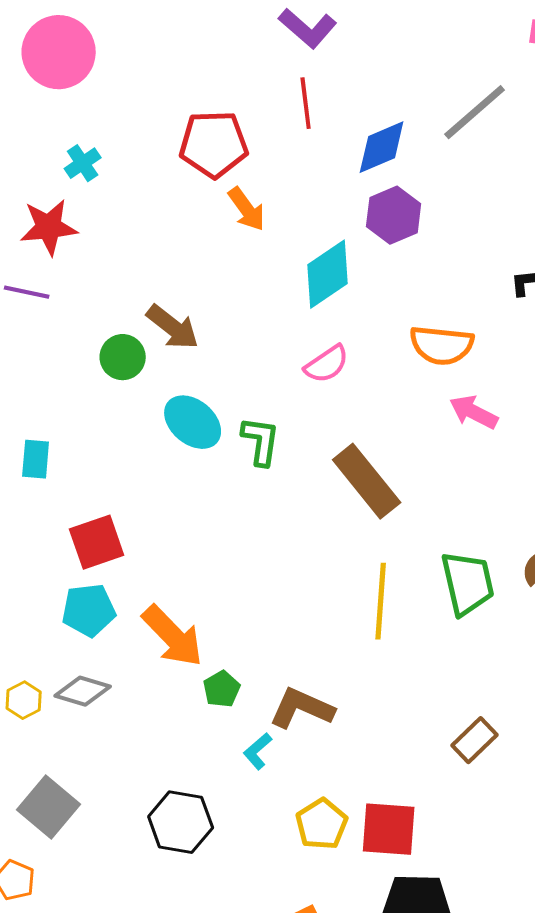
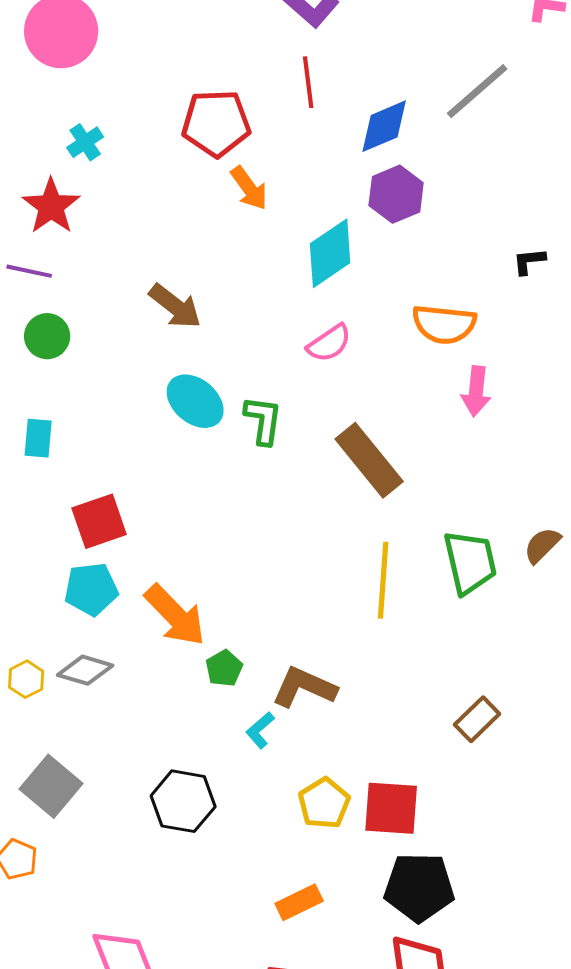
red star: (49, 227) -> (51, 206), turned -30
green circle: (123, 357) -> (47, 336), moved
pink arrow: (474, 412) -> (476, 391), turned -111

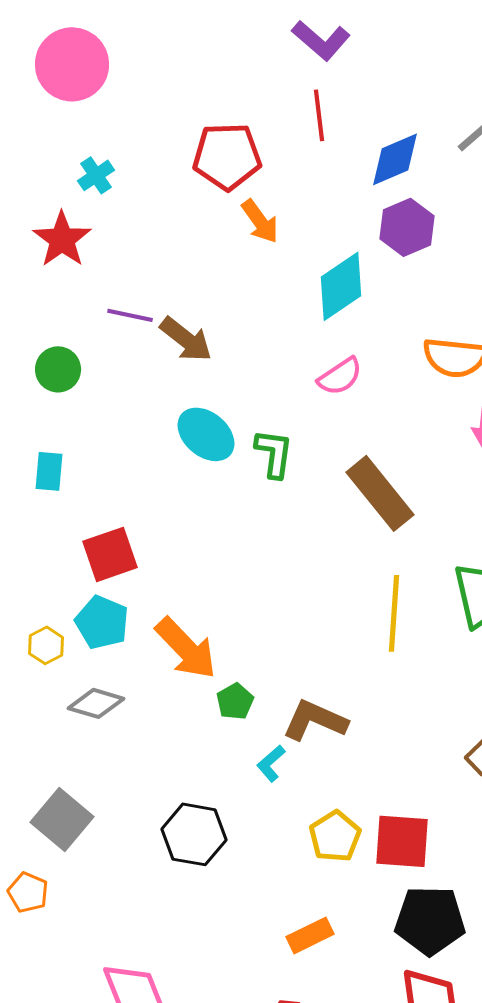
purple line: (29, 271) -> (130, 315), moved
cyan pentagon: (91, 589) -> (102, 622), turned 30
yellow hexagon: (26, 679) -> (46, 645), moved

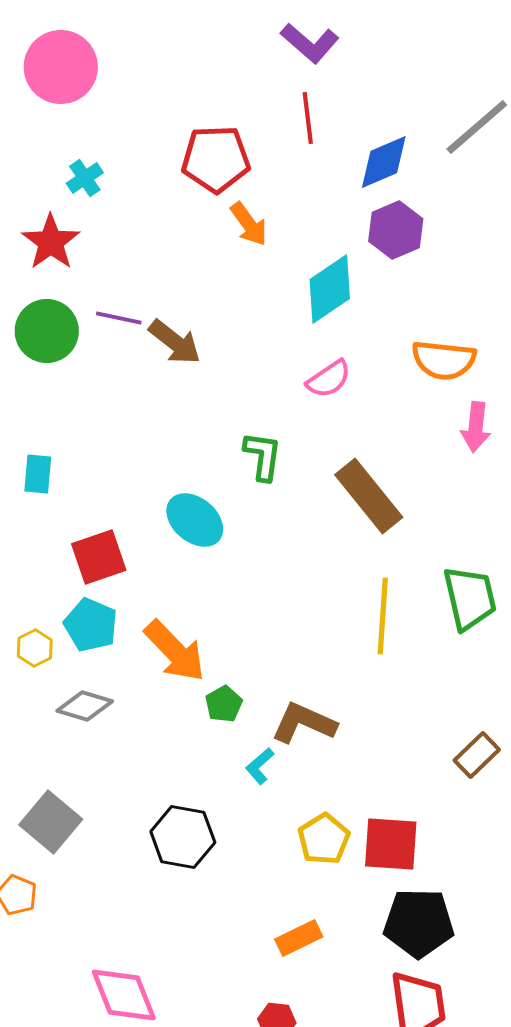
green circle: (58, 369) -> (47, 331), moved, size x1.4
cyan ellipse: (206, 434) -> (195, 520), moved

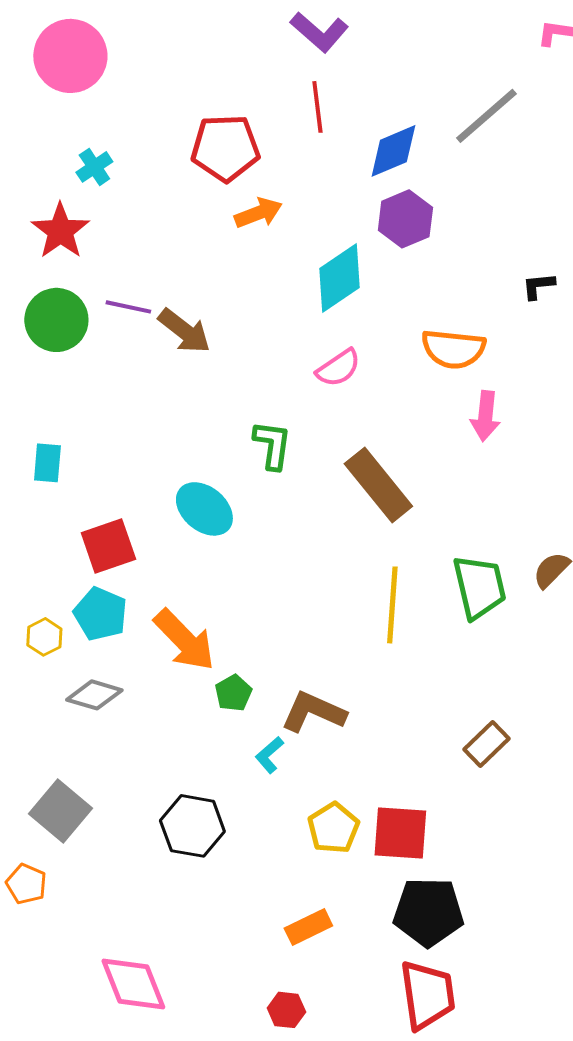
orange arrow: (249, 224) -> (258, 213), turned -75

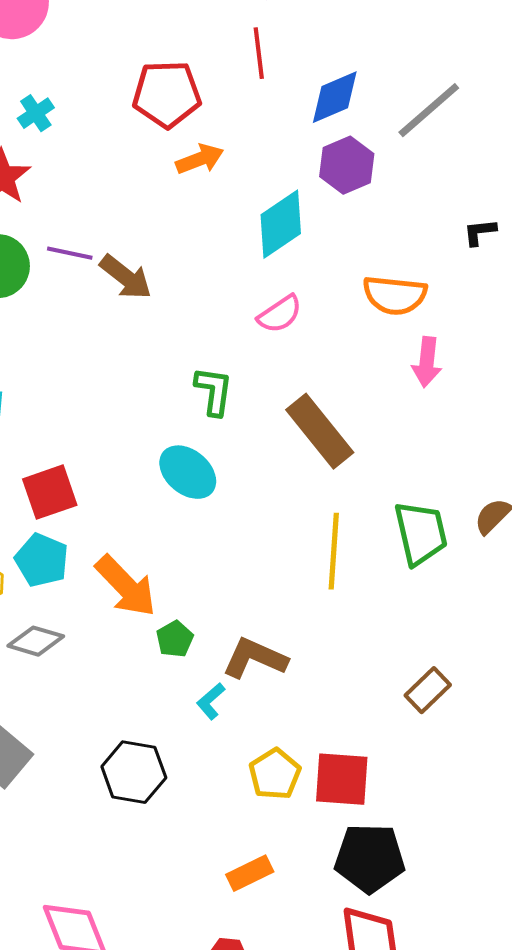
gray line: (486, 116) -> (429, 110), moved
cyan ellipse: (204, 509) -> (188, 472), moved

